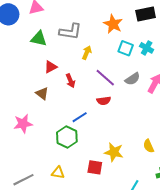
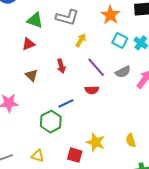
red triangle: (51, 67) -> (28, 44), moved

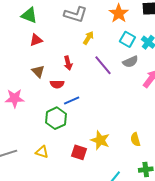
green triangle: (35, 20) -> (29, 15), moved
gray semicircle: (123, 72) -> (130, 62), moved
red semicircle: (92, 90) -> (57, 84), moved

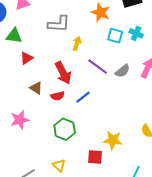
gray semicircle: (130, 62) -> (123, 71), moved
red arrow: (68, 63) -> (63, 73), size x1.6
blue line: (72, 101) -> (83, 97), moved
yellow triangle: (42, 152) -> (59, 165), turned 40

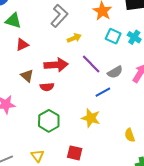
gray L-shape: (59, 24) -> (59, 16), turned -60
yellow arrow: (77, 43) -> (74, 38), turned 40
red arrow: (63, 73) -> (56, 65), turned -75
blue line: (83, 97) -> (103, 92), moved
yellow star: (113, 140) -> (91, 118), moved

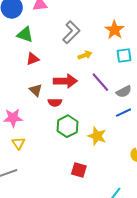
cyan square: (113, 36) -> (124, 56), turned -35
blue line: (103, 92) -> (123, 113), moved
green hexagon: (49, 121) -> (68, 126), moved
yellow triangle: (38, 156) -> (18, 143), moved

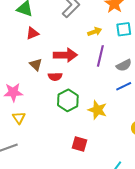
yellow arrow: (85, 55) -> (95, 32), moved
purple line: (100, 82) -> (100, 56), turned 55

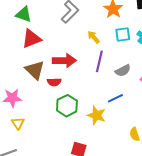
yellow arrow: (95, 32) -> (94, 37), turned -112
red triangle: (32, 33) -> (31, 39), size x1.5
brown triangle: (36, 65) -> (35, 70), size x1.5
blue line: (124, 86) -> (115, 98), moved

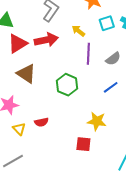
red arrow: (64, 61) -> (46, 40), moved
red semicircle: (54, 82) -> (41, 122), moved
green hexagon: (67, 106) -> (67, 85), moved
yellow star: (97, 115) -> (97, 121), moved

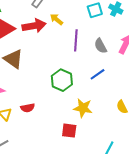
yellow arrow: (78, 31) -> (57, 19), moved
gray semicircle: (113, 59) -> (101, 46), turned 98
green hexagon: (67, 85) -> (62, 80), moved

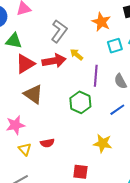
green hexagon: (62, 80) -> (80, 102), moved
red square: (69, 131) -> (80, 172), moved

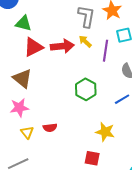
gray L-shape: (59, 31) -> (86, 16), moved, turned -30
purple line: (96, 76) -> (105, 51), moved
brown triangle: (33, 94) -> (22, 79), moved
red square: (80, 172) -> (92, 158), moved

